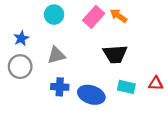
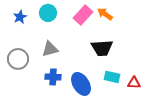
blue star: (21, 38) -> (20, 17), moved
red triangle: (156, 84) -> (134, 83), moved
blue ellipse: (91, 95) -> (81, 84), turned 40

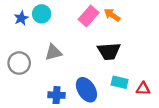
cyan circle: (48, 13) -> (42, 14), moved
blue cross: (53, 77) -> (57, 95), moved

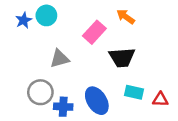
pink rectangle: (89, 16) -> (94, 32), moved
gray circle: (19, 63) -> (40, 92), moved

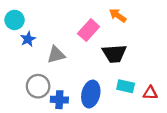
cyan circle: (46, 15) -> (15, 20), moved
blue star: (24, 20) -> (28, 39), moved
blue ellipse: (97, 101) -> (91, 94), turned 45

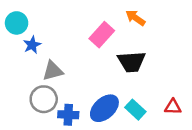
gray triangle: (56, 55) -> (53, 71), moved
cyan rectangle: (126, 86) -> (135, 110), moved, turned 30
blue ellipse: (91, 94) -> (104, 108), turned 35

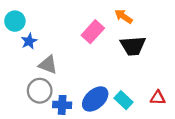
black trapezoid: (132, 62) -> (133, 46), moved
gray triangle: (53, 71) -> (48, 65), turned 36

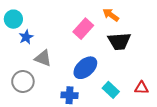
gray circle: (40, 91) -> (23, 81), moved
blue ellipse: (95, 99) -> (85, 68), moved
blue cross: (62, 105) -> (70, 95), moved

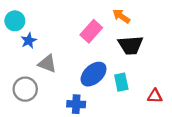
cyan rectangle: (111, 90) -> (121, 82), moved, turned 35

